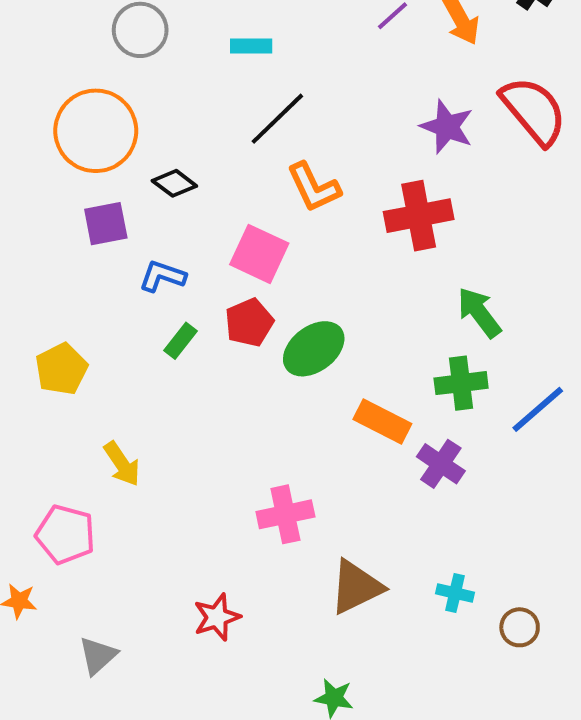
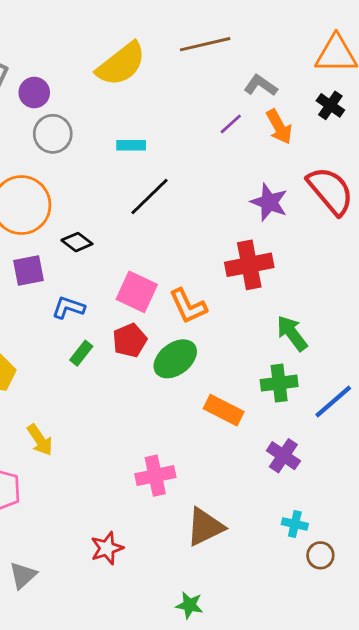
orange L-shape: (314, 187) -> (188, 306), moved
purple cross: (441, 464) -> (283, 456), moved
cyan cross: (455, 593) -> (295, 524), moved

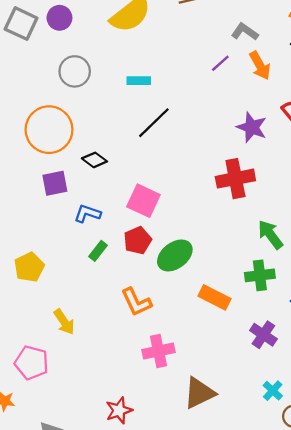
purple circle: (34, 93) -> (59, 18), moved
orange L-shape: (188, 306) -> (136, 302), moved
cyan cross: (295, 524) -> (273, 391), turned 30

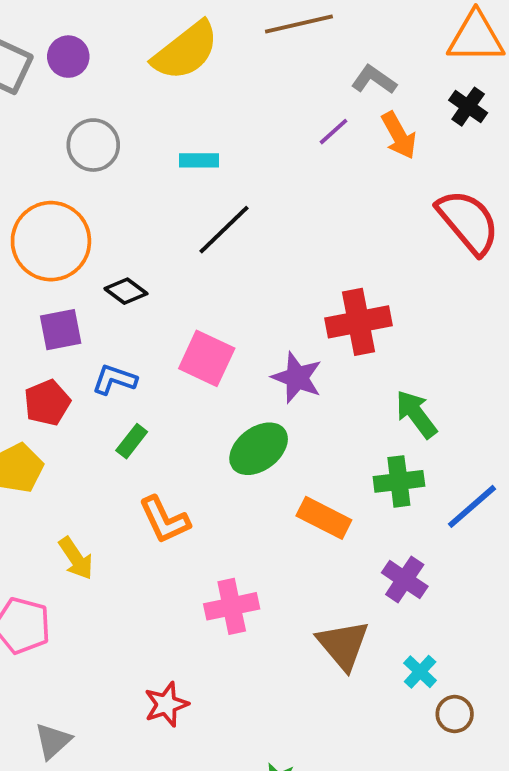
purple star: (252, 127) -> (297, 378), moved
red pentagon: (138, 240) -> (47, 403), moved
orange L-shape: (136, 302) -> (164, 520), moved
brown triangle: (199, 393) -> (343, 645), moved, turned -44

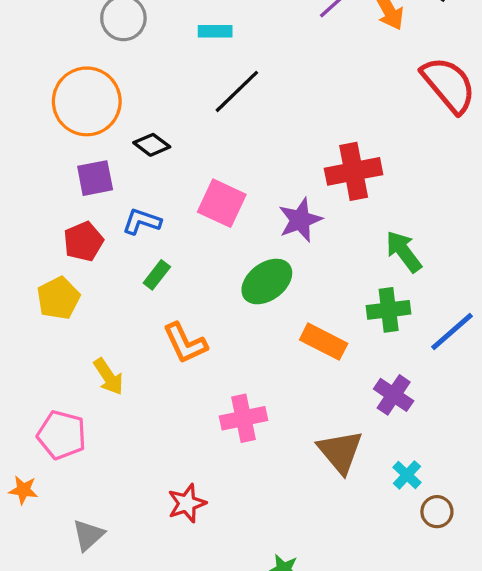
purple star: (297, 378) -> (300, 220), turned 30

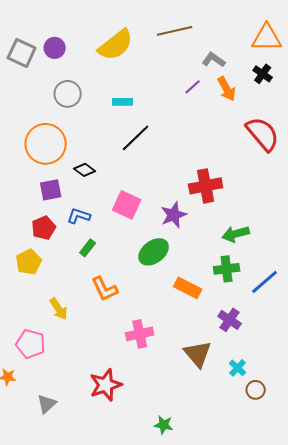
green arrow: (404, 251) -> (236, 234), turned -68
red star: (187, 503) -> (106, 385), size x1.4

